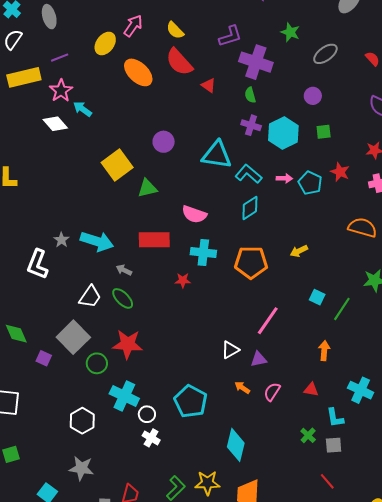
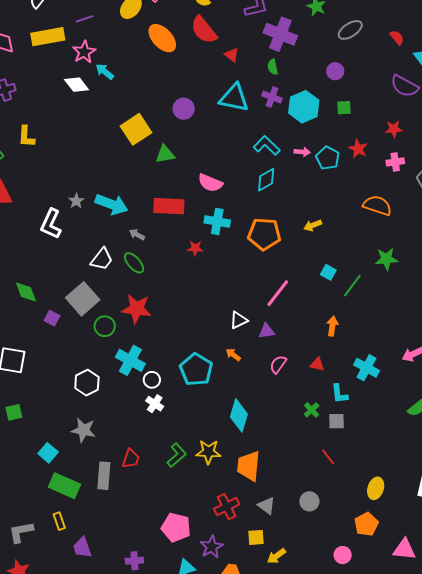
cyan triangle: (217, 155) -> (234, 98), moved
orange arrow: (242, 388) -> (233, 355), moved

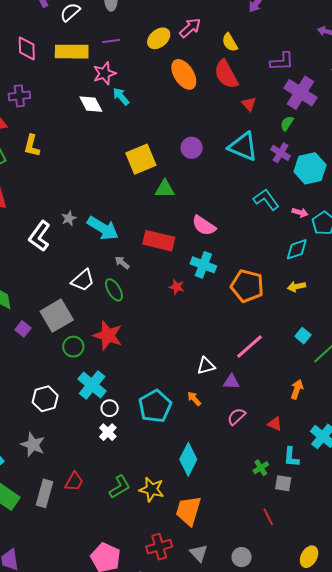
green semicircle: (273, 67) -> (287, 123), turned 35
cyan diamond: (266, 180) -> (297, 249), moved

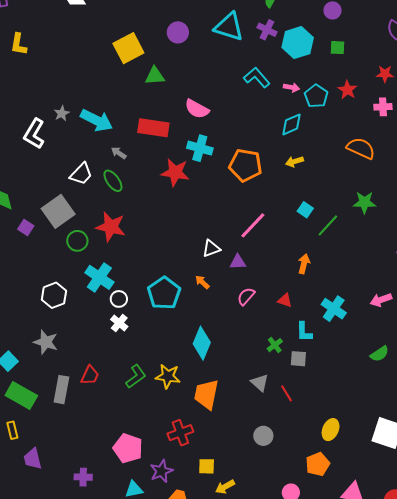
red star: (177, 287) -> (175, 172), size x1.8
gray triangle: (199, 553) -> (260, 383), moved

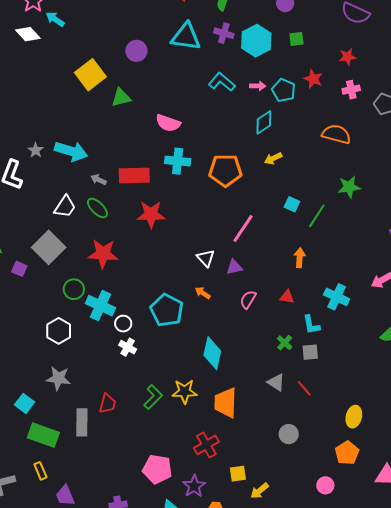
red rectangle: (153, 128) -> (134, 175), moved
red star: (175, 172) -> (151, 214), moved
green circle: (77, 241) -> (74, 289), moved
white triangle: (211, 248) -> (206, 258), turned -42

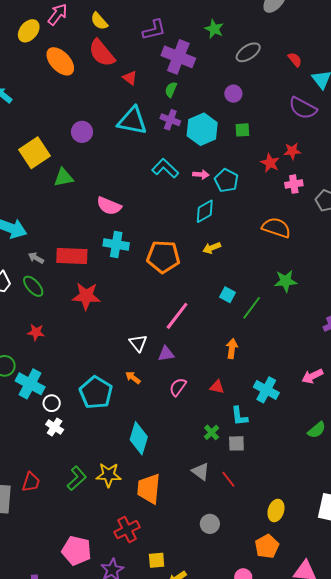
red star: (313, 79) -> (270, 163), moved
red star: (103, 254) -> (36, 332), size x0.6

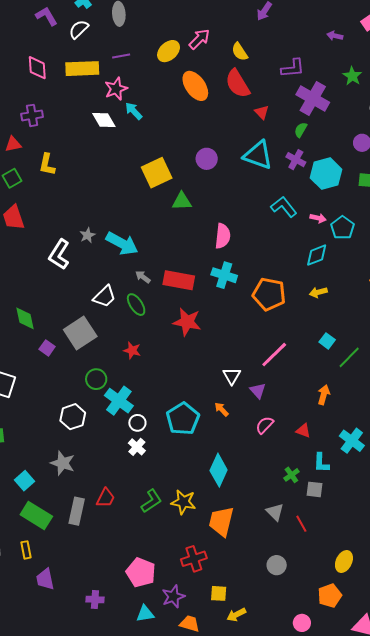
pink semicircle: (109, 206) -> (223, 236), turned -115
purple triangle: (166, 354) -> (258, 391), turned 48

